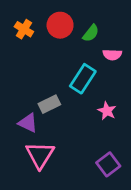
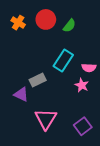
pink semicircle: (112, 55) -> (89, 68), moved
pink triangle: (40, 155) -> (46, 119), moved

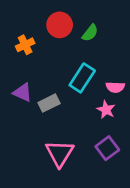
orange cross: (18, 23) -> (25, 45), moved, turned 32
purple triangle: (21, 94) -> (23, 92), moved
purple square: (83, 126) -> (107, 148), moved

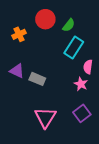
cyan rectangle: (82, 78) -> (74, 48), moved
pink semicircle: (115, 87) -> (88, 67), turned 96
gray rectangle: (49, 103) -> (37, 79), turned 49

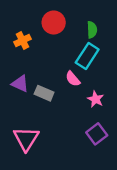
green semicircle: (69, 25) -> (92, 30), moved, turned -40
pink semicircle: (88, 67) -> (73, 79), moved, turned -48
pink triangle: (45, 117) -> (26, 139), moved

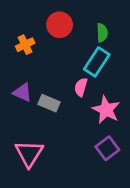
pink semicircle: (73, 79) -> (81, 87), turned 56
pink star: (96, 99) -> (106, 110), size x1.5

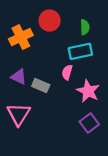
orange cross: (25, 45) -> (21, 37), size x1.5
cyan rectangle: (97, 62) -> (80, 51), turned 45
pink triangle: (29, 154) -> (19, 114), moved

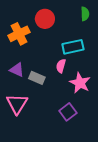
green semicircle: (85, 27) -> (85, 14), moved
purple square: (89, 123) -> (68, 112), moved

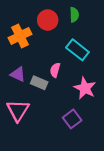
green semicircle: (85, 14) -> (74, 15), moved
cyan rectangle: (73, 47) -> (77, 50), turned 50
pink semicircle: (61, 66) -> (55, 70), moved

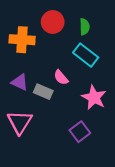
green semicircle: (74, 15) -> (85, 27), moved
orange cross: (20, 36) -> (22, 40), turned 30
pink semicircle: (55, 70) -> (61, 77), turned -56

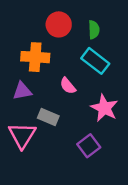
orange cross: (22, 40) -> (35, 57), moved
purple triangle: (20, 82) -> (22, 91), turned -36
gray rectangle: (43, 92) -> (48, 117), moved

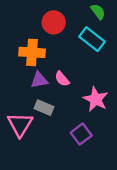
green semicircle: (94, 30) -> (98, 12), moved, turned -35
cyan rectangle: (95, 61) -> (92, 39), moved
purple triangle: (22, 91) -> (39, 80), moved

